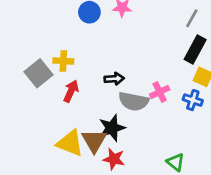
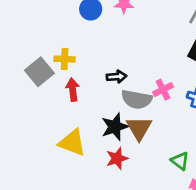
red arrow: (71, 91) -> (73, 90), turned -30
brown triangle: (94, 141) -> (139, 128), moved
red star: (114, 159) -> (117, 158), turned -30

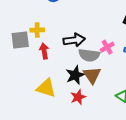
gray square: (39, 72) -> (20, 40), turned 36
black arrow: (117, 77) -> (74, 40), size x1.5

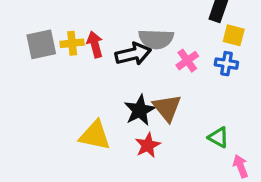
gray square: (20, 40) -> (41, 44), moved
red arrow: (44, 51) -> (95, 44), moved
gray semicircle: (89, 55) -> (156, 39), moved

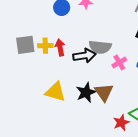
yellow triangle: (95, 135) -> (55, 92), moved
red star: (148, 145) -> (121, 123), moved

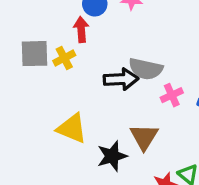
yellow cross: (45, 46) -> (64, 58), turned -32
red arrow: (60, 48) -> (81, 29), moved
black star: (86, 92) -> (112, 156), moved

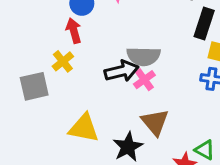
gray square: (35, 54) -> (34, 86), moved
pink cross: (172, 95) -> (144, 80), moved

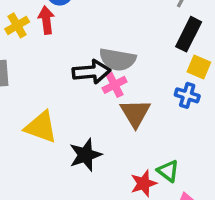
yellow cross: (63, 61) -> (17, 25), moved
brown triangle: (155, 122) -> (135, 113), moved

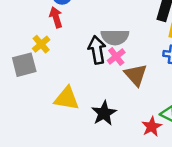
yellow cross: (17, 25) -> (41, 44), moved
black arrow: (91, 72) -> (97, 50), turned -84

